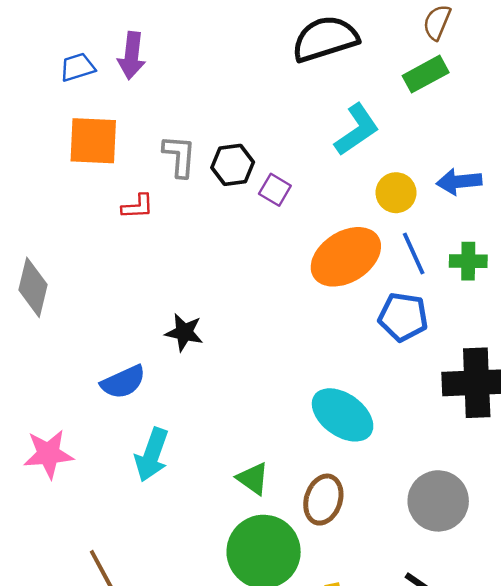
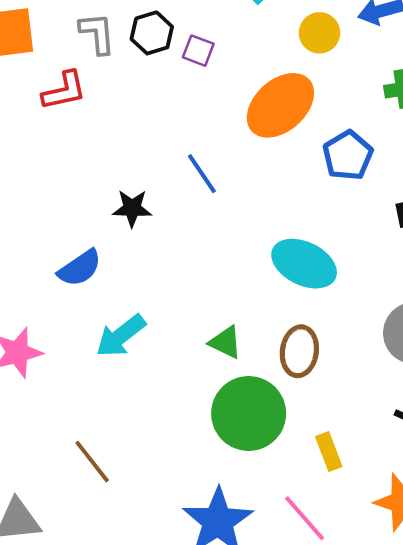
red L-shape: (138, 206) -> (64, 91), size x1.4
blue line: (414, 253) -> (202, 174), moved
blue pentagon: (403, 317) -> (348, 155), turned -30
cyan arrow: (152, 455) -> (121, 336), turned 42

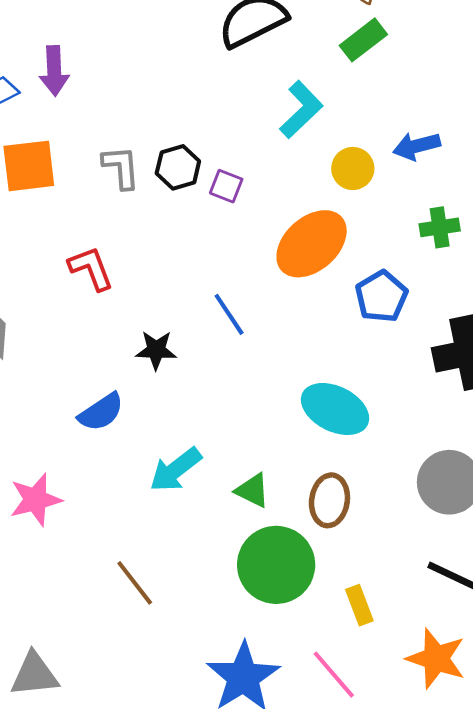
red L-shape: (64, 91) -> (91, 268), moved, turned -99
cyan arrow: (121, 336) -> (176, 470), moved
brown line: (92, 462) -> (135, 583), moved

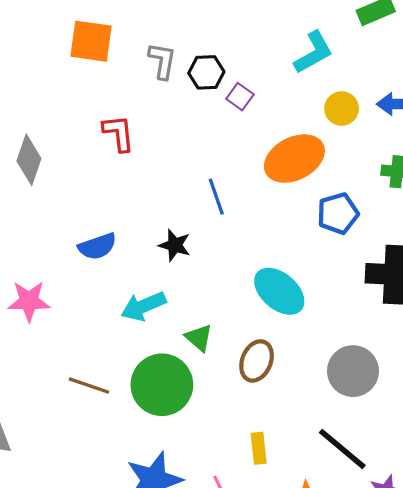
black star: (156, 350) -> (175, 245), moved
green circle: (276, 565) -> (162, 385), moved
brown line: (135, 583) -> (89, 386), turned -48

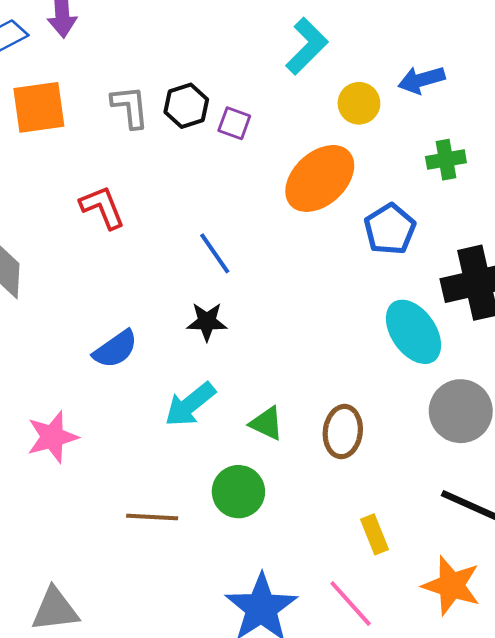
blue line: (216, 197) -> (215, 253), moved
cyan ellipse: (279, 291) -> (413, 332), moved, turned 30
green circle: (162, 385) -> (238, 492), size x0.7

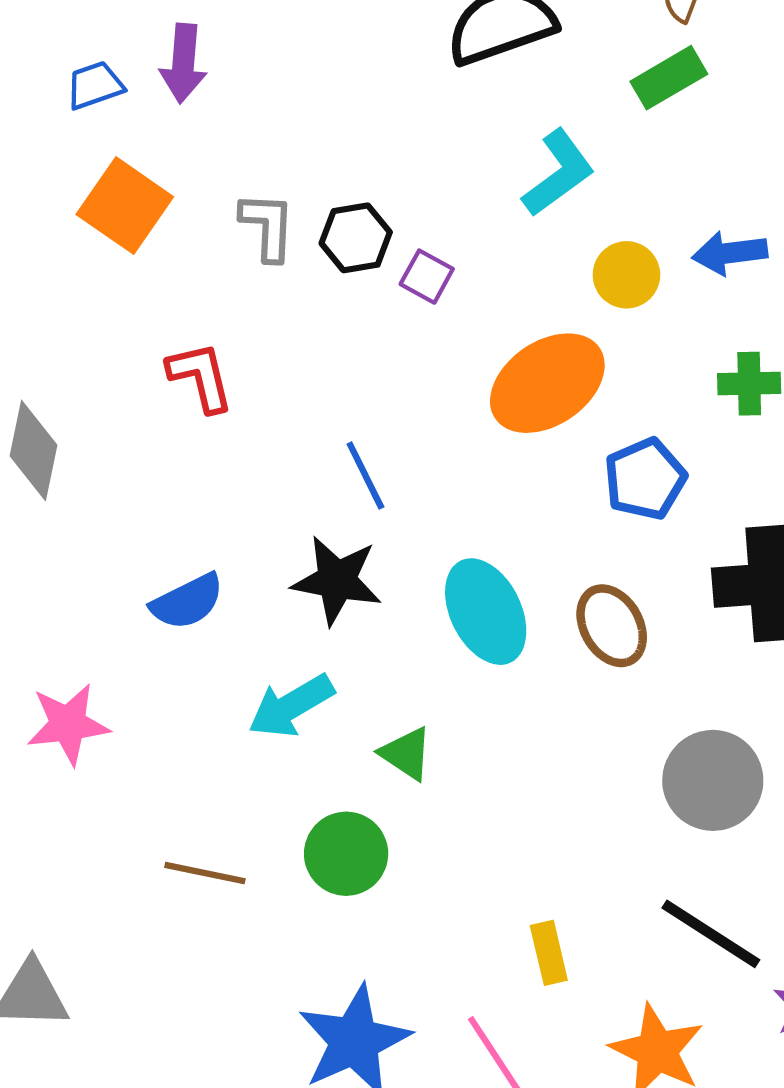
orange square: (39, 107) -> (125, 206), turned 34
black star: (207, 322) -> (337, 580), size x1.4
cyan ellipse: (413, 332) -> (486, 612), moved
brown ellipse: (343, 432) -> (612, 626), moved, turned -45

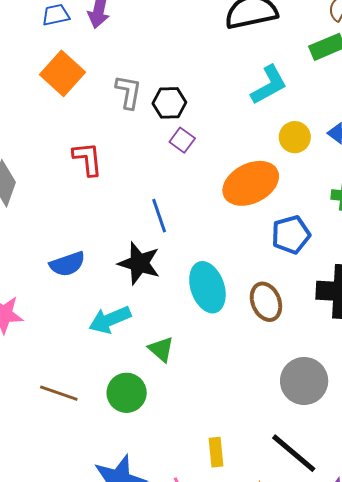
purple square: (427, 277) -> (182, 140), moved

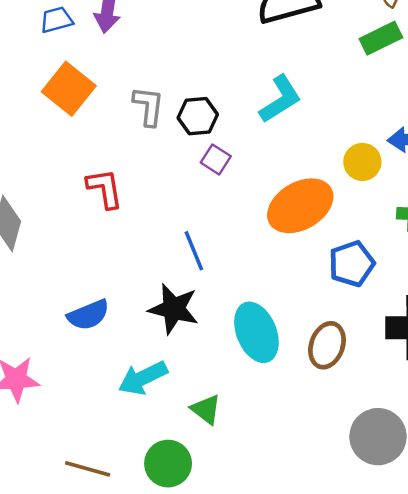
cyan L-shape: (269, 85) -> (280, 99), moved
yellow circle: (295, 137) -> (362, 162), moved
brown ellipse: (266, 302) -> (327, 345), turned 45

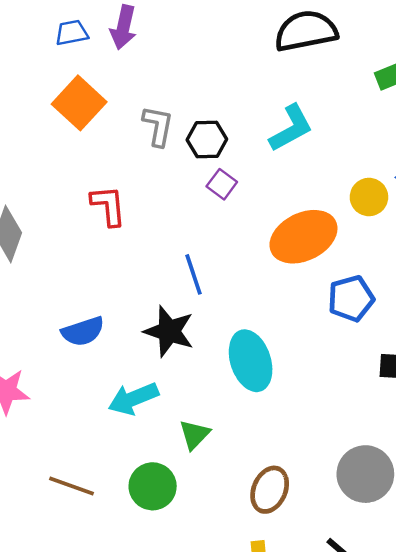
brown ellipse: (327, 345) -> (270, 490), moved
green triangle: (206, 409) -> (194, 435), turned 32

